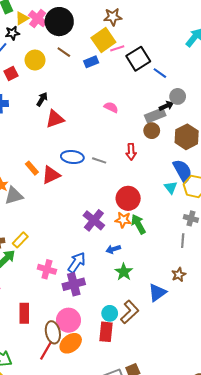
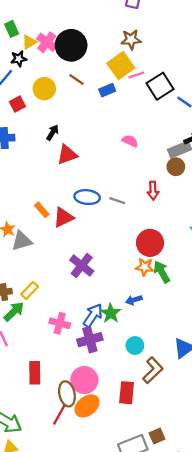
purple cross: (94, 220) -> (82, 265), moved
green star: (124, 272) -> (111, 313), moved
cyan circle: (110, 313) -> (135, 346), moved

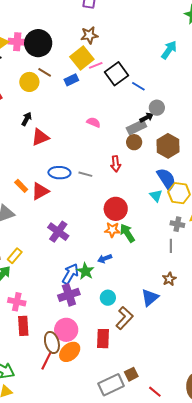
pink cross: (47, 42) -> (17, 42), turned -30
yellow circle: (44, 89) -> (29, 82), moved
pink cross: (60, 323) -> (17, 302), moved

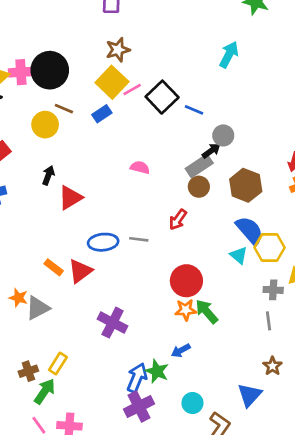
red arrow: (116, 164) -> (178, 220), turned 49

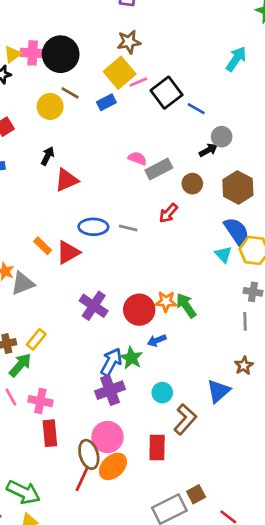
gray rectangle: (199, 166) -> (159, 169), moved
red circle: (186, 281) -> (139, 310), moved

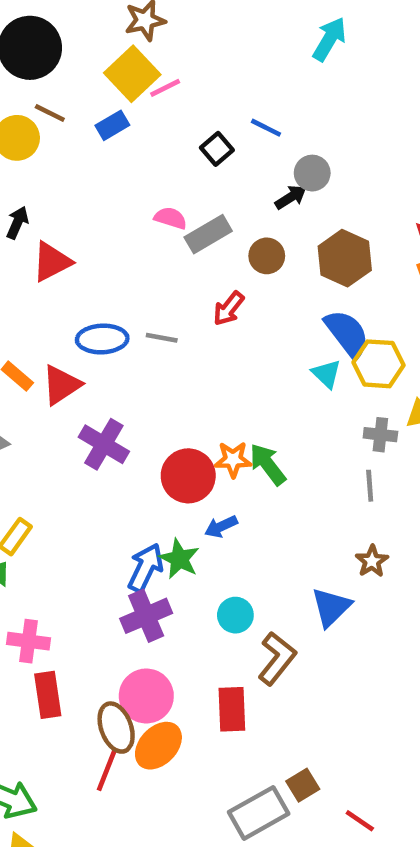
black square: (167, 93) -> (217, 149), moved, size x0.6
purple cross: (94, 306) -> (104, 444), moved

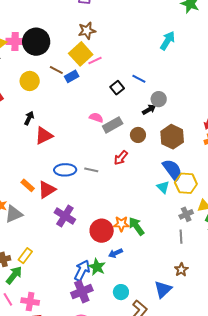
brown line: (50, 113) -> (56, 70), moved
gray cross: (380, 435) -> (186, 214), turned -32

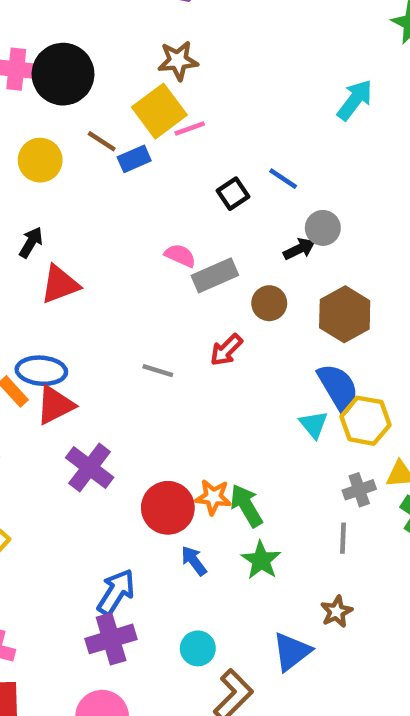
blue ellipse: (65, 170) -> (41, 371), moved
blue arrow: (115, 253) -> (194, 561), turned 72
green star: (97, 267) -> (261, 560), moved

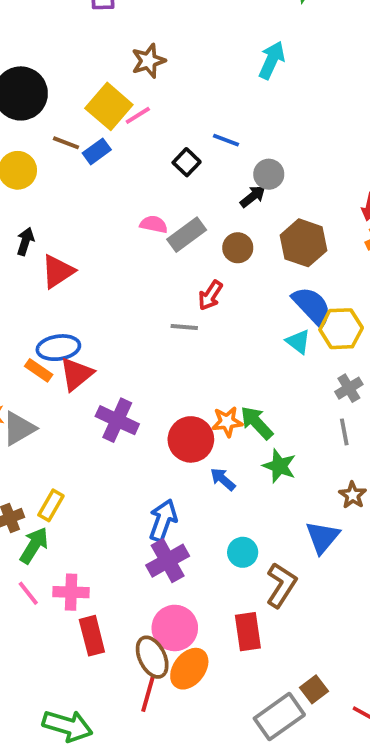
brown star: (178, 61) -> (148, 61), moved
gray line: (158, 371) -> (184, 327), moved

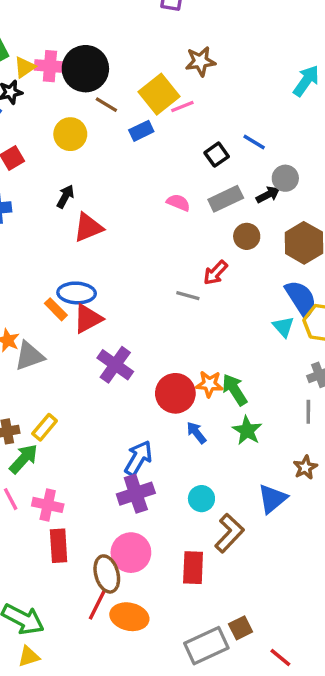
brown line: (66, 143) -> (106, 105), moved
gray rectangle: (187, 235) -> (226, 199), moved
orange ellipse: (189, 669) -> (129, 617), moved, turned 54

